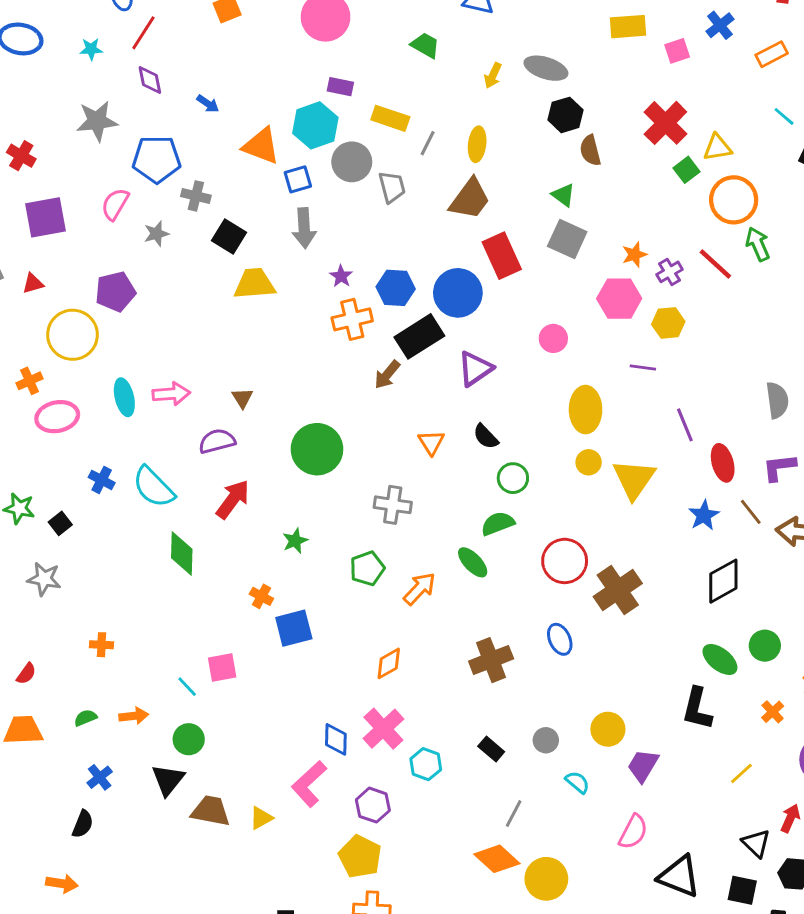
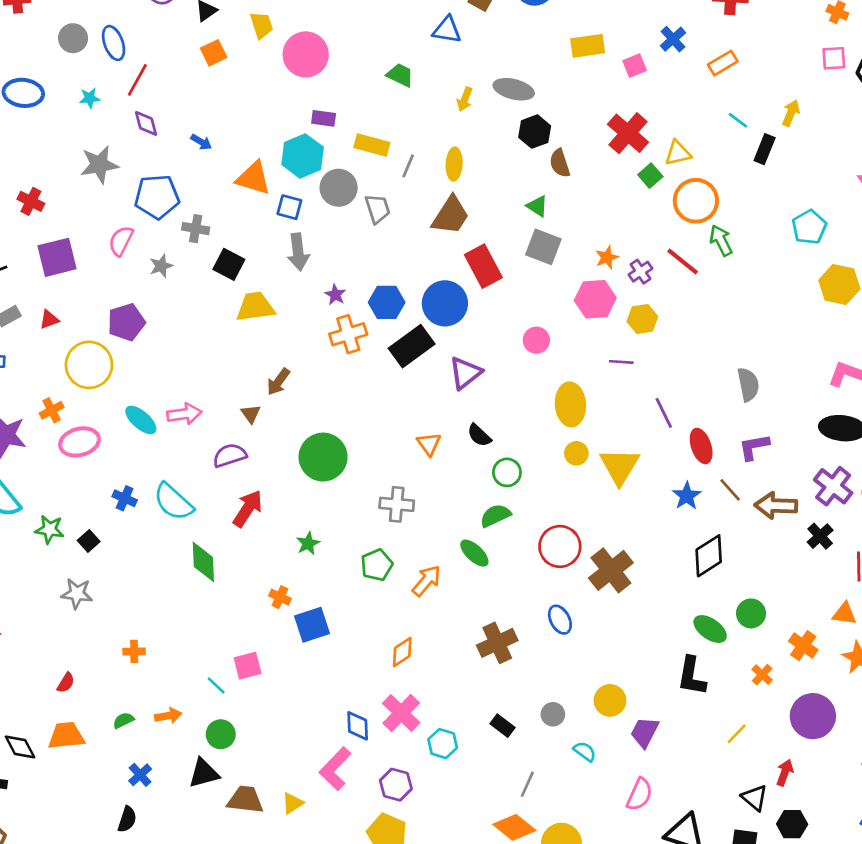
blue square: (298, 179) -> (289, 207), turned 35
brown arrow: (387, 375) -> (278, 382), moved
cyan ellipse: (124, 397) -> (141, 420), turned -32
black triangle: (168, 780) -> (204, 773), turned 40

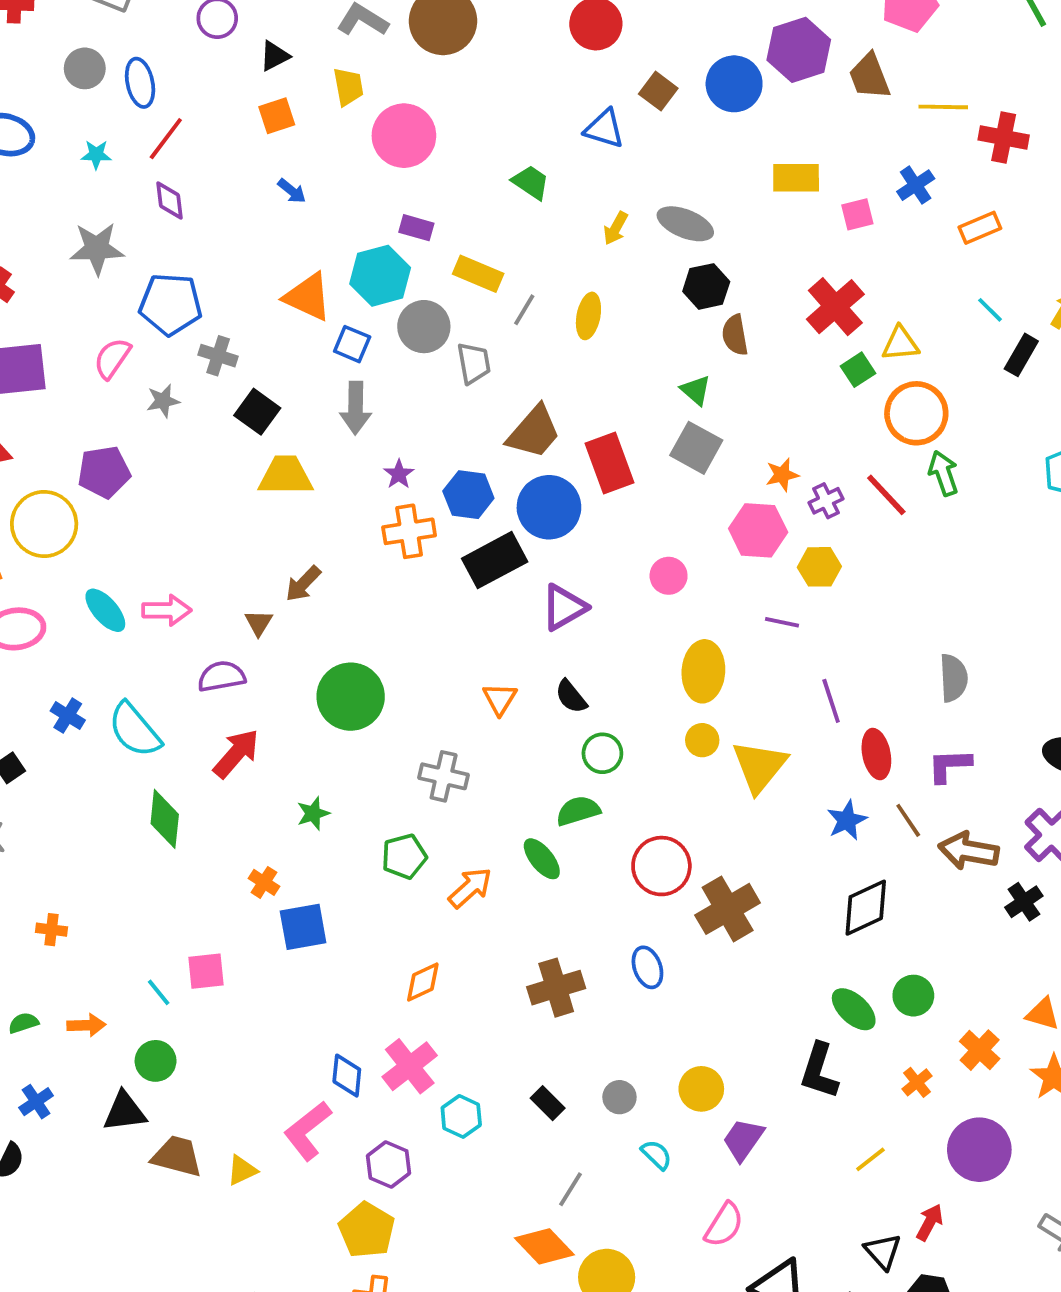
blue arrow: (201, 142) -> (292, 191), moved
brown trapezoid: (451, 215) -> (534, 432), moved

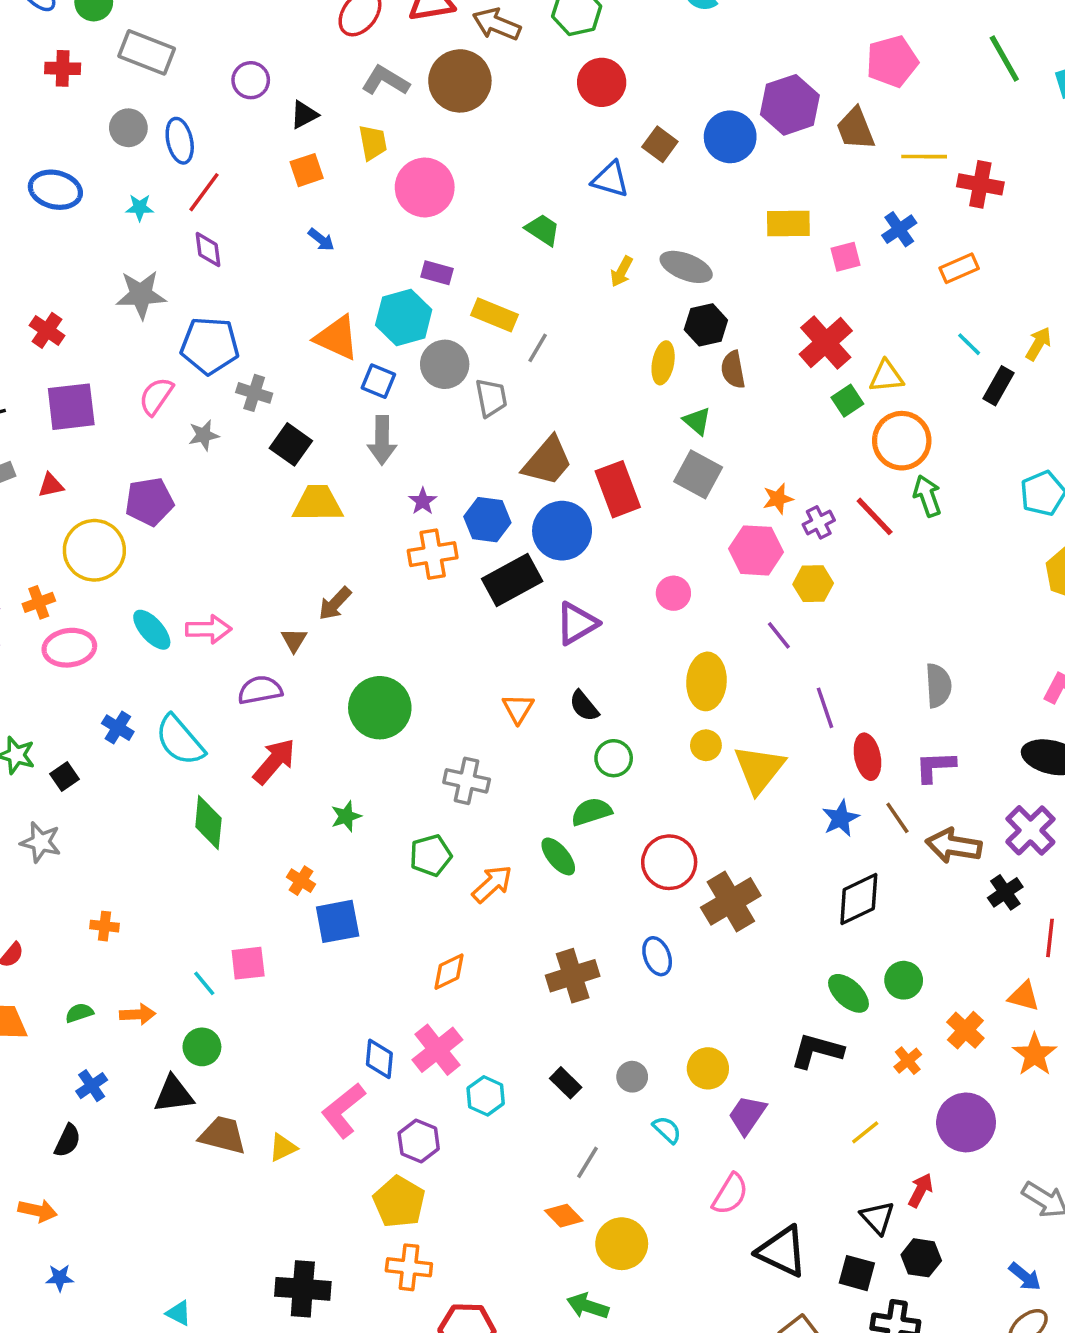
yellow ellipse: (588, 316) -> (663, 363), moved
purple line: (782, 622) -> (779, 635), turned 40
black L-shape: (819, 1071) -> (817, 1051), turned 88
orange diamond: (544, 1246) -> (564, 1216), size x0.7

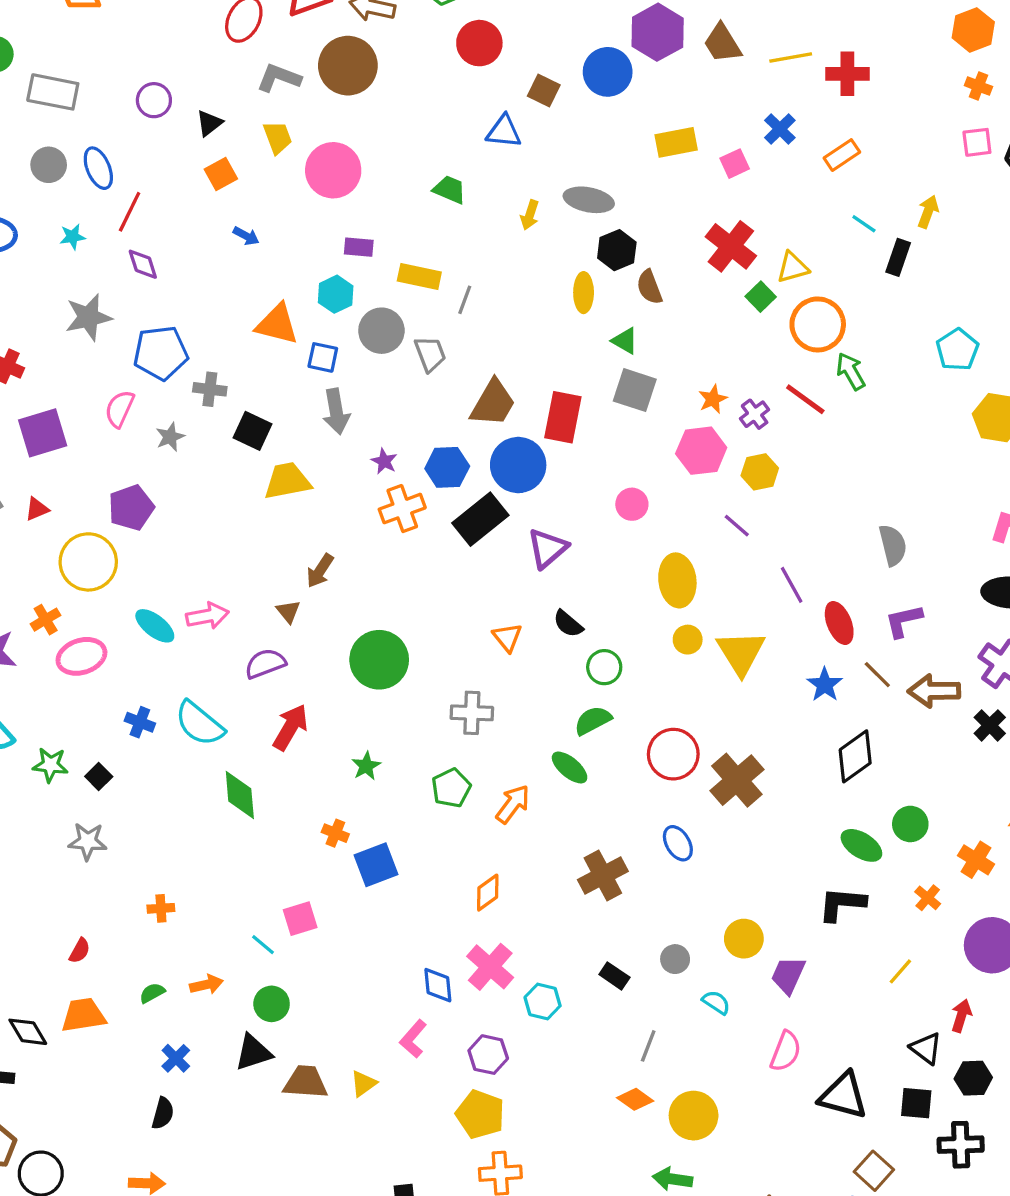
cyan hexagon: (404, 317) -> (336, 294), size x0.7
red rectangle: (618, 489) -> (563, 417), turned 42
pink L-shape: (343, 1110) -> (413, 1039), size x0.7

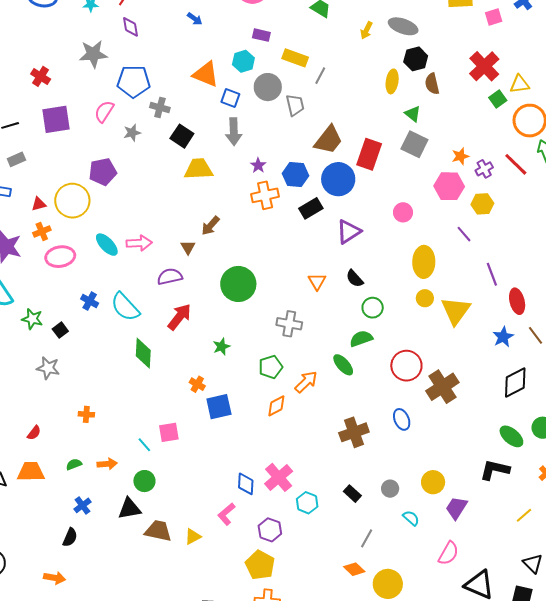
red triangle: (37, 509) -> (39, 204), moved
black rectangle: (480, 519) -> (311, 208), size x0.7
orange diamond: (488, 893) -> (276, 406), moved

